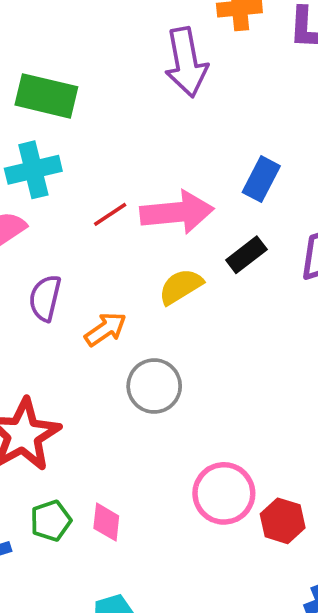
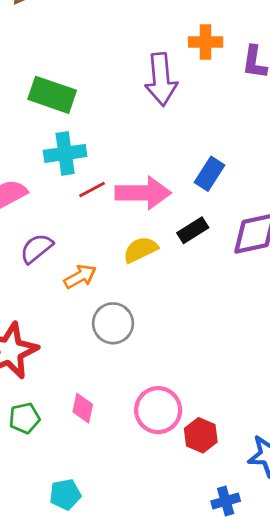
cyan cross: (33, 170) -> (65, 153), moved
purple semicircle: (45, 298) -> (36, 248), turned 32
pink diamond: (106, 522) -> (83, 408), moved

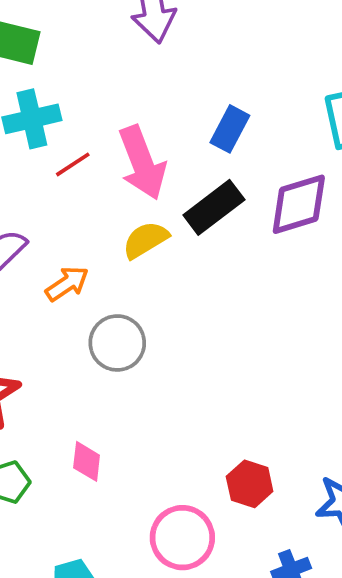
pink arrow: (143, 193) -> (142, 163), turned 74
black rectangle: (193, 230) -> (214, 207), size x1.4
pink circle: (158, 410) -> (182, 538), moved

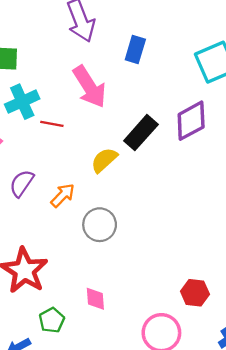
blue rectangle: (230, 129) -> (135, 50), moved
pink arrow: (142, 163) -> (90, 87), moved
red line: (73, 164) -> (52, 124), turned 55

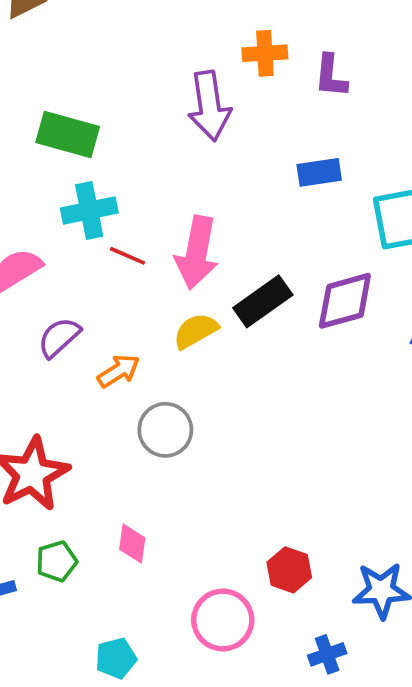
blue rectangle: (135, 50) -> (319, 172), moved, turned 52
pink arrow: (90, 87) -> (197, 253), moved, turned 30

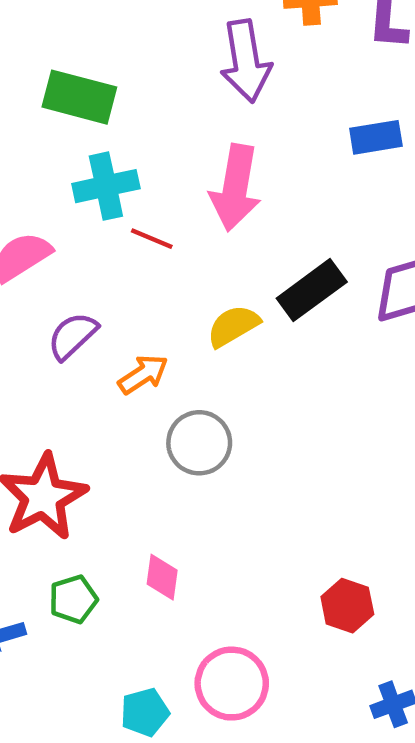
pink arrow: (197, 253) -> (235, 188), moved
pink circle: (223, 620) -> (232, 684), moved

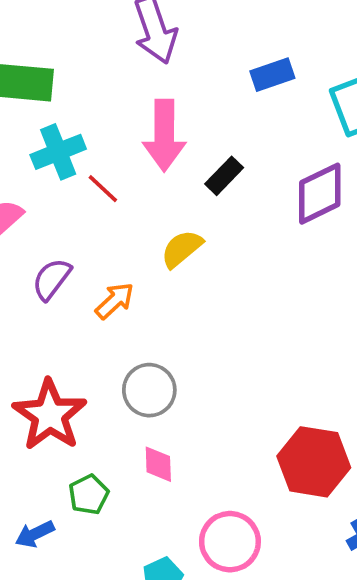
red line: (152, 239) -> (103, 189), turned 30
black rectangle: (312, 290) -> (224, 176), moved, size x0.7
gray circle: (199, 443) -> (149, 390), moved
red hexagon: (347, 606) -> (314, 462), size x1.6

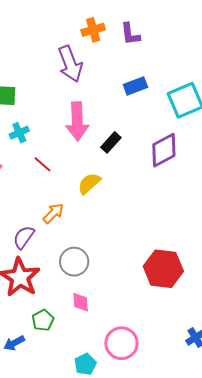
cyan cross: (58, 152) -> (19, 133), size x0.7
red line: (103, 189) -> (43, 164), moved
purple semicircle: (52, 279) -> (24, 237), moved
red hexagon: (314, 462) -> (163, 269), moved

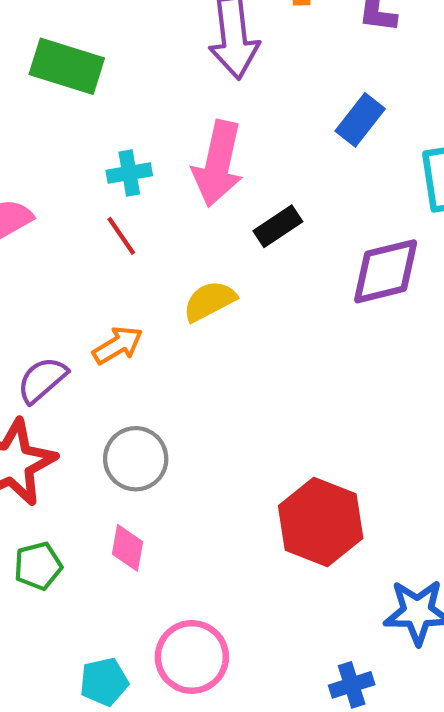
blue rectangle: (135, 86) -> (360, 120), turned -45
cyan cross: (19, 133) -> (129, 173), moved

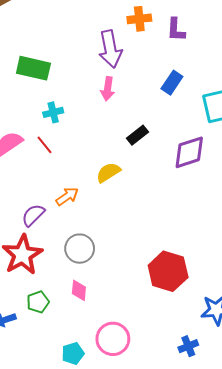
pink arrow: (218, 164) -> (108, 89), moved, size x0.6
cyan cross: (129, 173) -> (53, 112), moved
red line: (121, 236) -> (44, 145), moved

